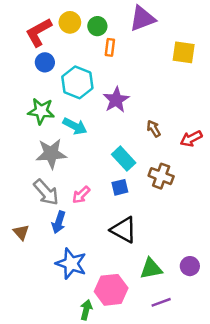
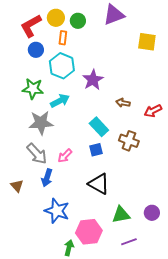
orange rectangle: (110, 47) -> (63, 38), moved
cyan arrow: (75, 126) -> (60, 101), turned -54
brown arrow: (154, 129) -> (123, 103), turned -48

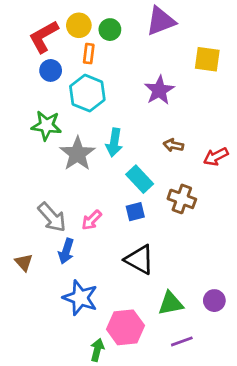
purple star: (93, 80) -> (159, 90), moved
cyan arrow: (60, 101) -> (114, 142), moved, turned 126
gray star: (41, 123) -> (77, 154), moved, turned -30

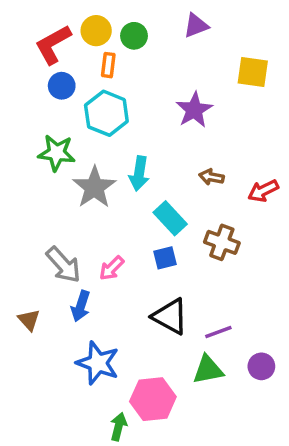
purple triangle: (161, 21) -> (196, 25), size x0.7
purple line: (182, 341) -> (218, 332), moved

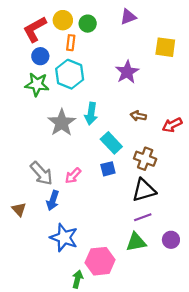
green star: (57, 153) -> (37, 84), moved
black triangle: (170, 316) -> (144, 190), moved, turned -45

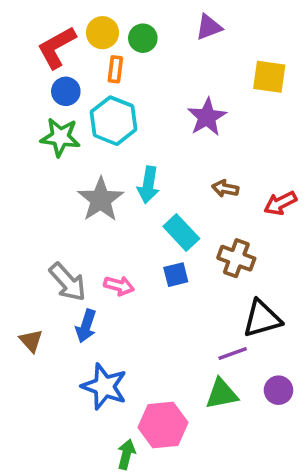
pink arrow: (73, 176) -> (119, 286), turned -120
black triangle: (144, 190) -> (262, 319), moved

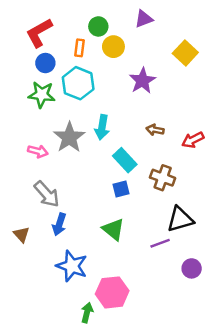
yellow circle: (102, 33) -> (113, 47), moved
yellow square: (269, 77) -> (185, 53), turned 35
pink arrow: (119, 286) -> (38, 151), moved
green triangle: (222, 394) -> (113, 229), moved, turned 50

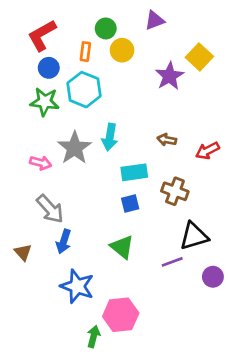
purple star: (142, 81) -> (169, 76), moved
cyan rectangle: (125, 160) -> (134, 172), turned -55
purple circle: (192, 268) -> (213, 277), moved

